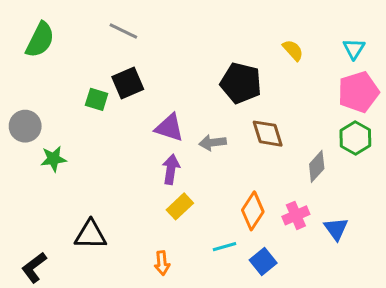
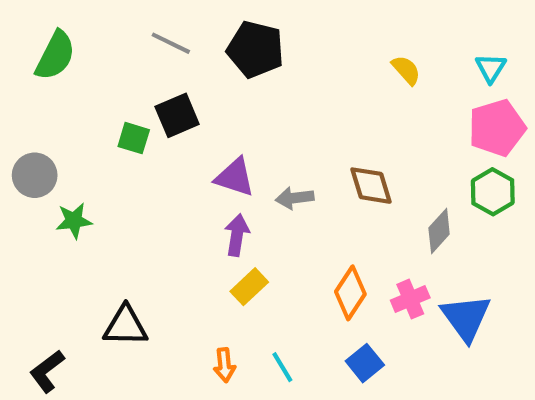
black pentagon: (241, 83) -> (255, 49), moved
blue triangle: (336, 229) -> (466, 318), size x1.5
cyan line: (224, 247) -> (282, 367), moved, turned 75

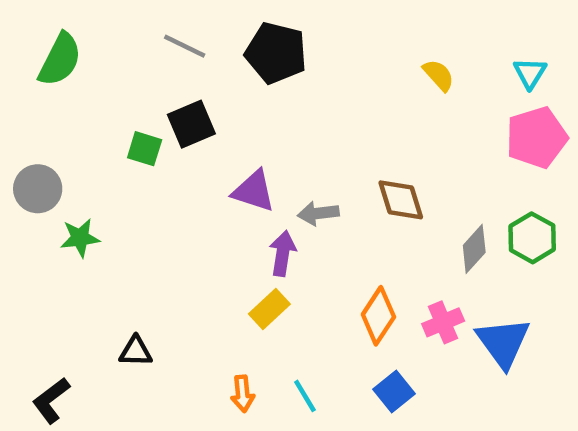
green hexagon: (493, 192) -> (532, 238), moved
purple arrow: (237, 235) -> (283, 253), moved
black triangle: (125, 326) -> (136, 351), size x0.7

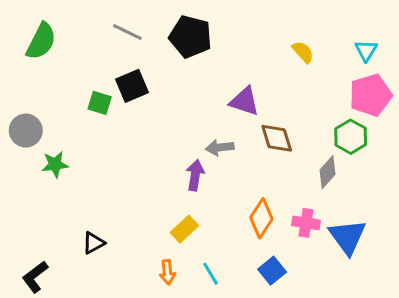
purple triangle: (254, 191) -> (244, 101), moved
green hexagon: (532, 238) -> (351, 137), moved
yellow rectangle: (269, 309) -> (184, 229), moved
pink cross: (443, 322) -> (306, 223), turned 32
black triangle: (136, 351) -> (94, 243), turned -30

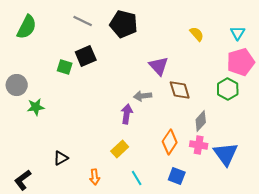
purple triangle: (244, 101) -> (159, 66), turned 30
gray diamond: (328, 172) -> (201, 121), moved
blue square: (272, 271) -> (177, 176), turned -30
orange arrow: (167, 272) -> (95, 177), moved

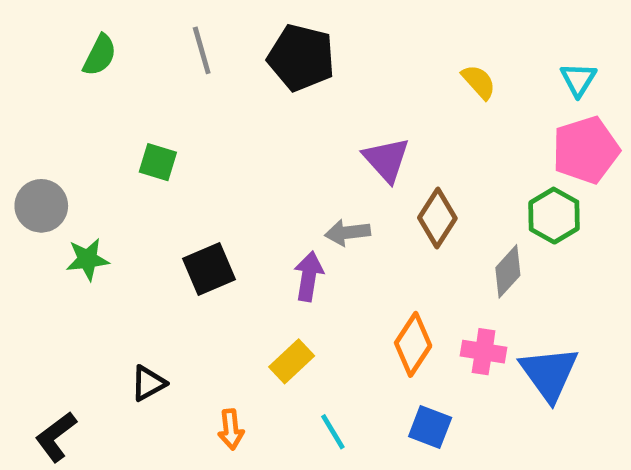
gray line: (83, 21) -> (202, 50), turned 48
green semicircle: (27, 27) -> (100, 55), moved, size x0.7
black square: (86, 56) -> (209, 269), moved
brown diamond: (180, 90) -> (437, 218), turned 50
gray diamond: (201, 121) -> (508, 271), moved

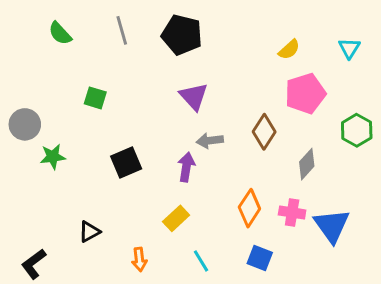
green semicircle: (100, 55) -> (60, 33), turned 110
yellow semicircle: (479, 82) -> (289, 49), turned 90
pink pentagon: (586, 150) -> (305, 94), moved
purple triangle: (386, 160) -> (194, 96), moved
green hexagon: (554, 216) -> (357, 130), moved

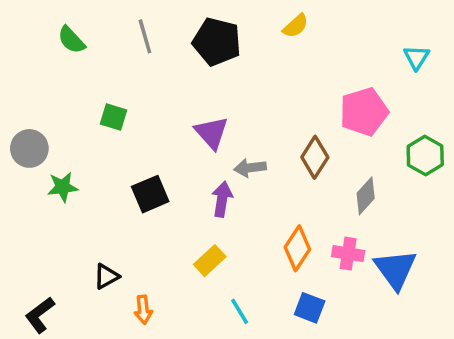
yellow semicircle: (289, 49) -> (296, 26), moved
purple triangle: (194, 96) -> (212, 133), moved
orange arrow: (139, 259) -> (143, 310), moved

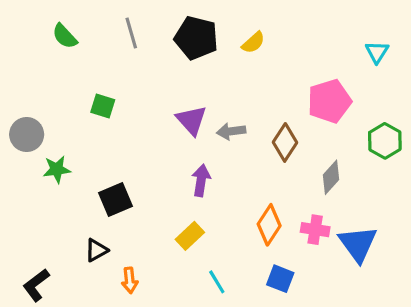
yellow semicircle: (296, 26) -> (253, 43), moved
gray arrow: (250, 168) -> (231, 131), moved
black square: (150, 194) -> (115, 199), moved

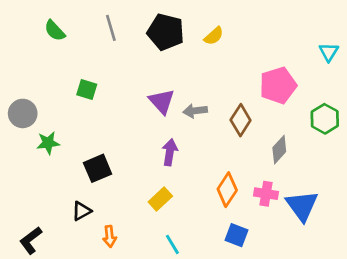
cyan triangle: (377, 52) -> (329, 52), moved
cyan line: (217, 282) -> (172, 244), moved

